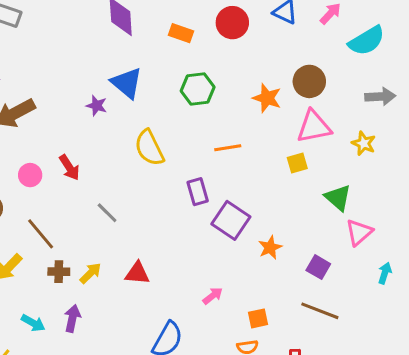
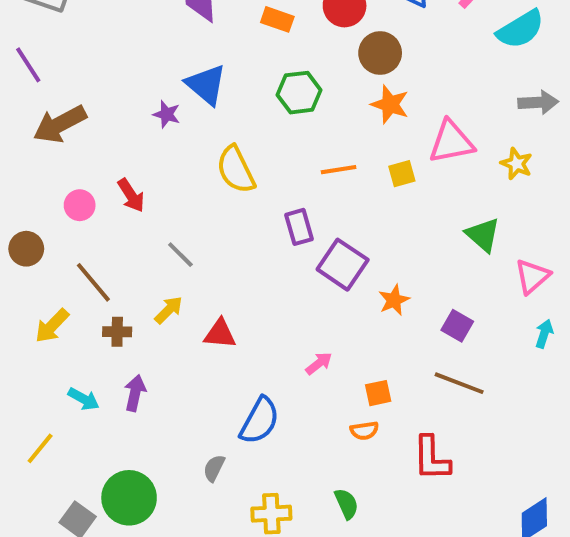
brown circle: (309, 81) -> (380, 53), moved
yellow square: (297, 163) -> (402, 174), moved
pink triangle: (359, 232) -> (532, 276), moved
yellow arrow: (90, 273) -> (169, 310), moved

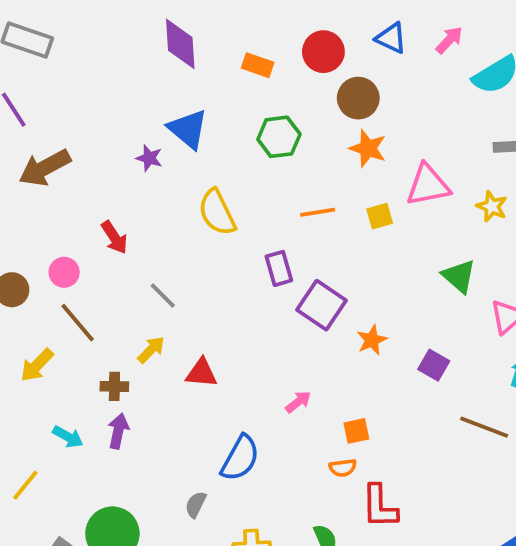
pink circle: (80, 205) -> (64, 272), moved
brown cross: (117, 332) -> (114, 386), moved
brown line: (459, 383) -> (484, 427), moved
red L-shape: (432, 458) -> (380, 506), moved

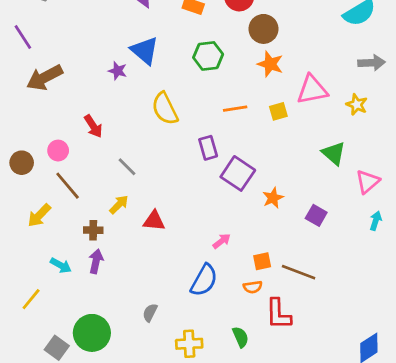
brown line: (484, 427) -> (299, 272), moved
blue semicircle: (240, 458) -> (204, 280), moved

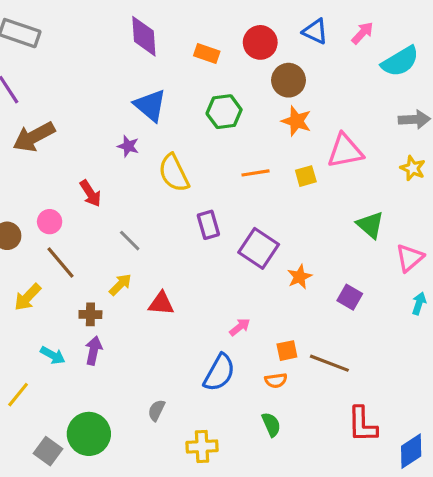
purple star: (118, 71) -> (128, 146), moved
yellow star: (357, 105) -> (413, 168), moved
purple rectangle: (208, 148) -> (208, 225), moved
red L-shape: (278, 314) -> (362, 424), moved
green semicircle: (241, 337) -> (271, 424), moved

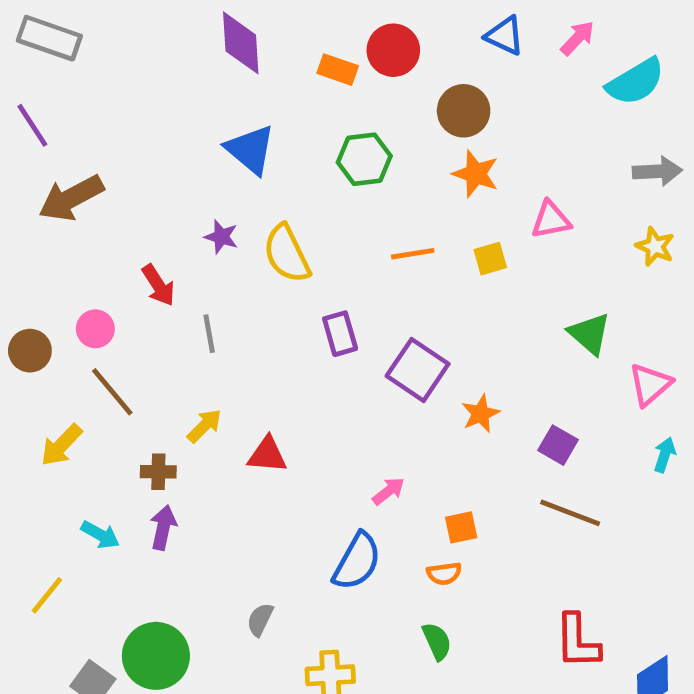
red circle: (260, 42) -> (393, 50), moved
purple star: (128, 146) -> (221, 237), moved
pink triangle: (345, 151) -> (551, 220), size x0.7
gray line: (130, 241) -> (209, 334), moved, turned 35
brown line: (329, 363) -> (570, 513), moved

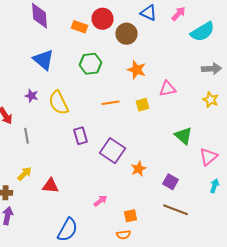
brown circle: (464, 111) -> (126, 34), moved
blue semicircle: (357, 561) -> (68, 230), moved

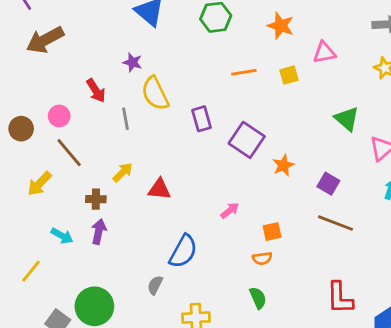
yellow semicircle: (58, 103) -> (155, 93), moved

